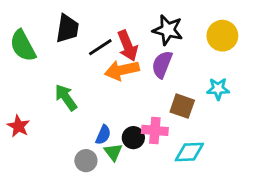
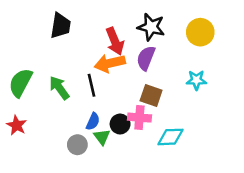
green semicircle: (23, 46) -> (20, 83), moved, turned 56
black line: (100, 47) -> (92, 85), moved, turned -70
brown square: (182, 106) -> (151, 96), moved
red star: (18, 126) -> (17, 125), moved

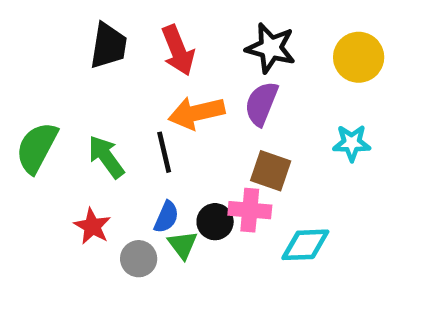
red arrow: (115, 41) -> (178, 50), moved
red star: (17, 125) -> (92, 226), moved

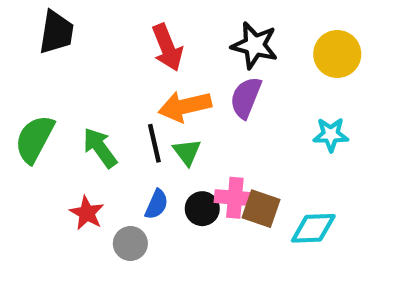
black trapezoid: (109, 46) -> (56, 32), moved
brown square: (271, 171) -> (261, 209), moved
green triangle: (183, 245) -> (187, 152), moved
cyan diamond: (305, 245) -> (313, 228), moved

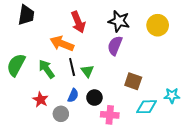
orange arrow: (185, 106) -> (62, 44), moved, turned 35
cyan star: (331, 135) -> (172, 96), moved
pink cross: (235, 198) -> (110, 115), moved
brown square: (261, 209) -> (133, 81), moved

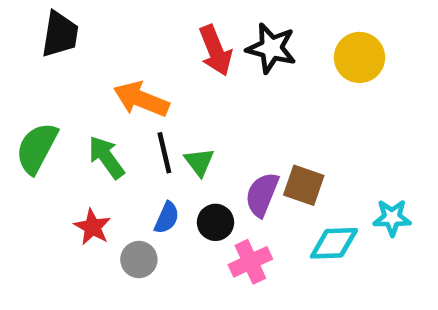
red arrow: (78, 22) -> (216, 50), moved
purple semicircle: (115, 46) -> (262, 194), moved
pink cross: (110, 115) -> (250, 262), turned -30

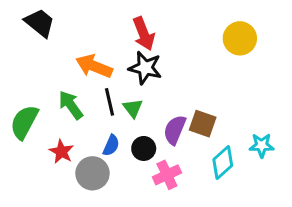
black trapezoid: (60, 34) -> (40, 23), turned -60
black star: (271, 48) -> (145, 68), moved
green semicircle: (37, 148) -> (24, 122), moved
cyan diamond: (334, 243) -> (223, 162), turned -40
gray circle: (139, 260) -> (92, 173), size x1.4

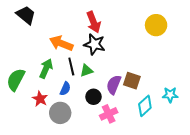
green arrow: (71, 105) -> (46, 69), turned 60
green triangle: (133, 108) -> (86, 71), turned 48
blue semicircle: (111, 145) -> (65, 89), moved

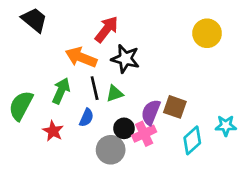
red arrow: (93, 22) -> (107, 29), moved, turned -120
gray circle: (60, 113) -> (111, 150), moved
pink cross: (109, 114) -> (144, 134), moved

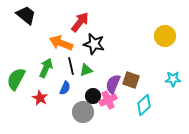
yellow circle: (207, 33) -> (165, 36), moved
cyan star: (226, 126) -> (173, 79), moved

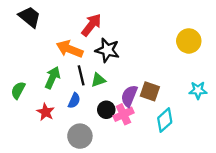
green semicircle: (16, 79) -> (18, 90), size x0.7
gray circle: (83, 112) -> (80, 136), moved

